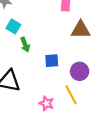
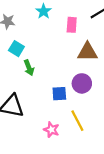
blue square: (52, 61) -> (59, 94), moved
purple circle: (80, 71) -> (82, 83), moved

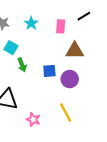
cyan star: (44, 11) -> (31, 23), moved
blue square: (59, 94) -> (49, 71), moved
pink star: (51, 130) -> (33, 120), moved

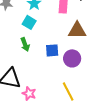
cyan square: (11, 48) -> (29, 22), moved
pink star: (33, 120) -> (29, 93), moved

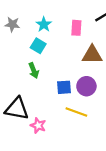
blue square: (52, 50) -> (64, 87), moved
yellow line: (68, 91) -> (76, 112), moved, turned -42

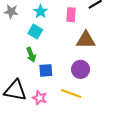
blue square: (64, 87) -> (46, 70), moved
pink star: (38, 125) -> (39, 98), moved

